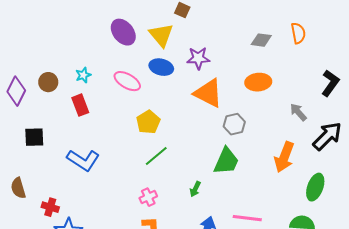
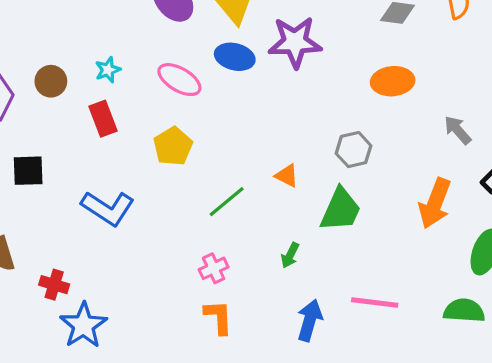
purple star: (198, 58) -> (295, 42), size x1.4
orange triangle: (208, 93) -> (287, 176), moved, size x0.5
yellow pentagon: (148, 122) -> (173, 146), moved

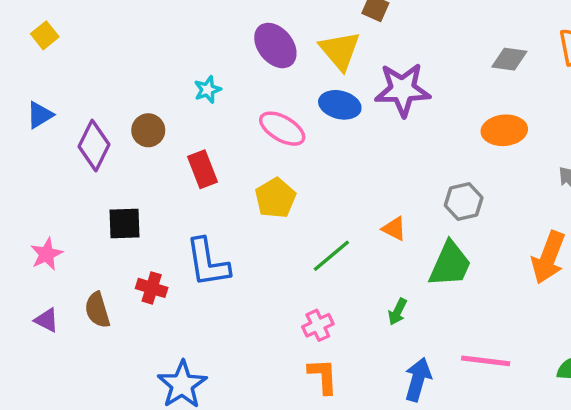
cyan star: (108, 70) -> (208, 90), moved
blue L-shape: (108, 208) -> (208, 263), turned 48
red cross: (54, 285) -> (152, 288), moved

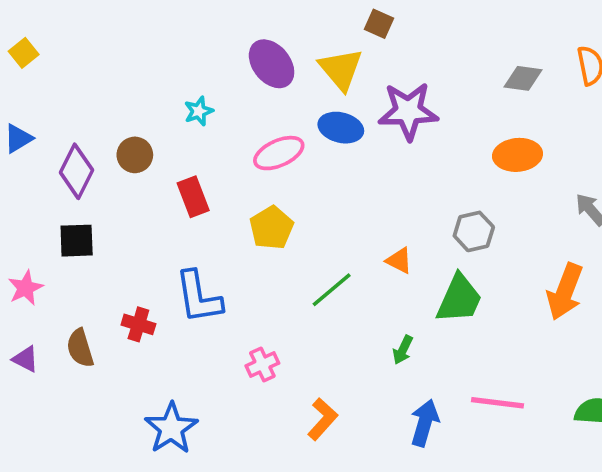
pink ellipse: (282, 129) -> (279, 153), turned -54
black square: (125, 224) -> (77, 241), moved
pink cross: (318, 325) -> (262, 364), moved
orange L-shape: (323, 376) -> (323, 419), turned 45

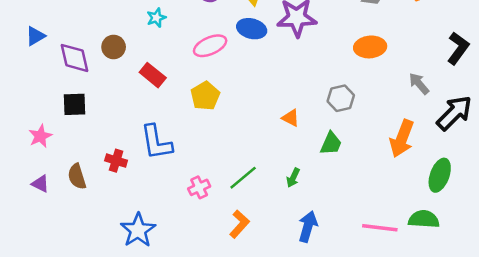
purple diamond: (77, 171) -> (75, 58), turned -40
red rectangle: (193, 197) -> (153, 75), turned -30
green line: (332, 290) -> (243, 178), moved
green trapezoid: (459, 299) -> (331, 143), size x0.7
pink line: (497, 403) -> (380, 228), moved

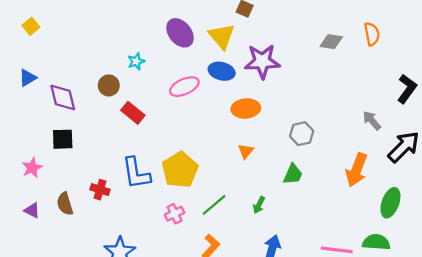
brown circle: (114, 47) -> (109, 85), moved
orange ellipse: (370, 47) -> (246, 108), moved
yellow pentagon: (205, 96) -> (180, 170), moved, size x1.4
orange triangle: (291, 118) -> (246, 151), moved, turned 42

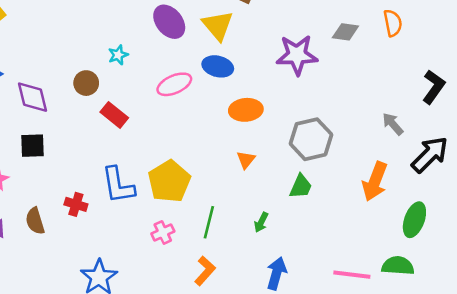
purple star: (262, 61) -> (297, 55), moved
gray hexagon: (302, 134) -> (311, 139), size x1.5
green line: (214, 205) -> (209, 222), turned -36

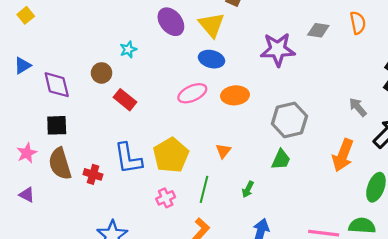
pink ellipse: (174, 84) -> (192, 93), moved
orange triangle: (246, 160) -> (223, 151), moved
brown semicircle: (35, 221) -> (60, 164), moved, size x1.4

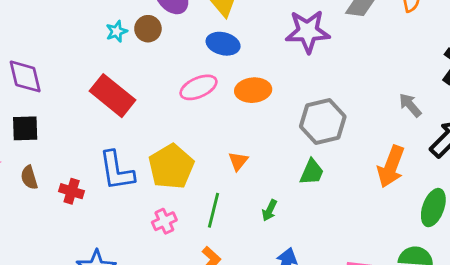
brown circle: (102, 73) -> (148, 29), moved
red rectangle: (125, 100) -> (112, 96), size x1.5
brown semicircle: (60, 164) -> (29, 178), size x0.6

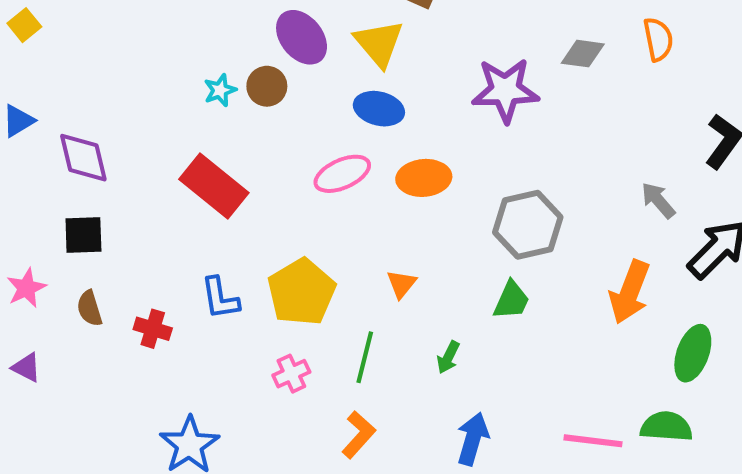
blue L-shape: (117, 171) -> (220, 298), size x0.7

